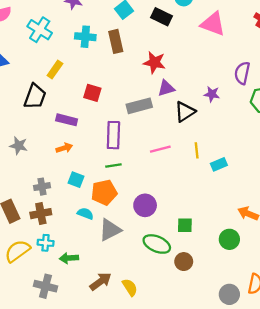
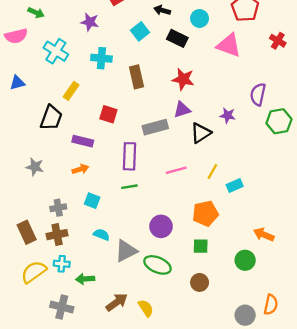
brown rectangle: (116, 41) -> (136, 77), moved
red star: (154, 62) -> (183, 79), moved
yellow line: (197, 150) -> (212, 171), turned 35
orange pentagon: (104, 192) -> (205, 214), moved
green ellipse: (157, 244) -> (157, 265), moved

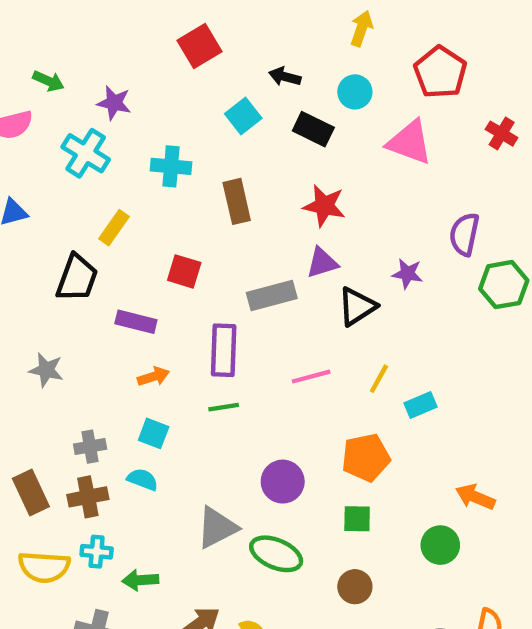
purple star: (90, 22) -> (114, 103), moved
orange arrow: (80, 169) -> (154, 377), moved
cyan semicircle: (101, 235) -> (143, 479), moved
yellow semicircle: (34, 272) -> (44, 567), turned -140

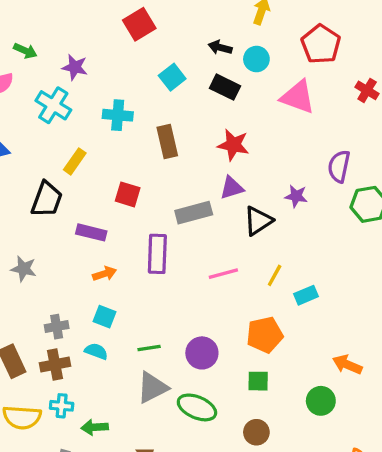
black arrow: (285, 77) -> (220, 47), moved
green line: (224, 407) -> (149, 348), moved

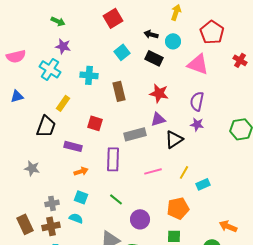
red square: (139, 24) -> (113, 18), moved
green arrow: (25, 51) -> (58, 21), moved
purple semicircle: (339, 166) -> (197, 101), moved
green line: (149, 348) -> (116, 199), moved, turned 48

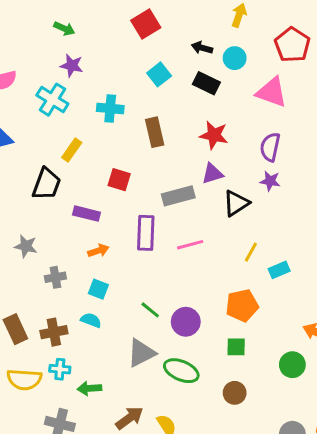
pink line: (153, 171) -> (190, 245), moved
green line: (116, 199) -> (150, 310), moved
gray cross: (52, 203) -> (55, 277), moved

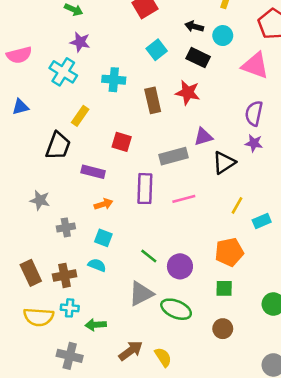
red star: (214, 135) -> (188, 93), moved

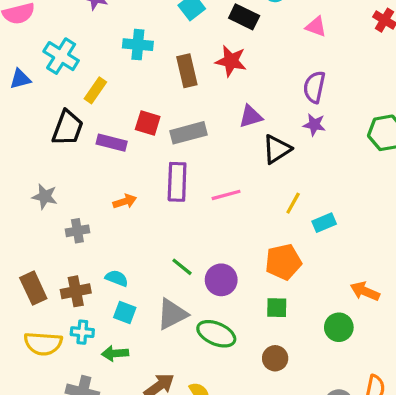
pink triangle: (255, 65) -> (316, 27), size x0.6
cyan cross: (63, 72) -> (61, 56), moved
gray rectangle: (173, 156) -> (189, 133), moved
purple rectangle: (93, 172) -> (112, 143), moved
cyan square: (103, 238) -> (125, 313), moved

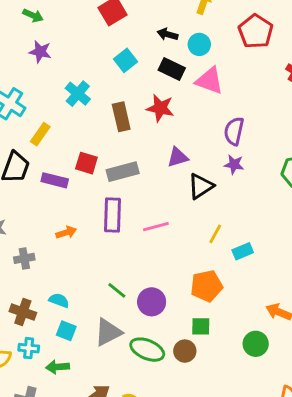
pink triangle: (316, 27) -> (209, 81), moved, size x1.5
cyan cross: (138, 45) -> (78, 94), turned 35
brown cross: (76, 291) -> (23, 312), turned 30
brown circle: (275, 358) -> (185, 351), moved

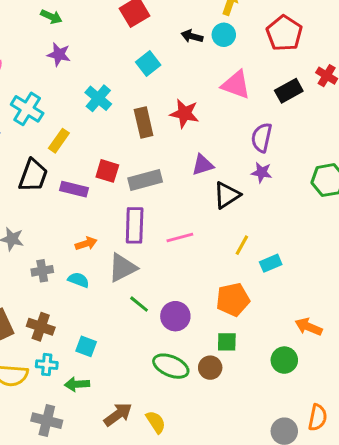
cyan circle: (199, 44) -> (224, 35), moved
black rectangle: (172, 69) -> (289, 91), moved, turned -55
cyan semicircle: (59, 300) -> (79, 280), moved
gray triangle: (108, 332) -> (122, 268), moved

